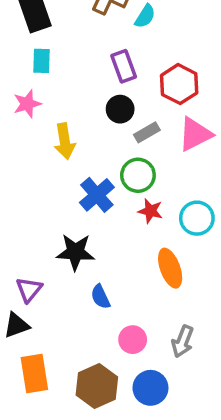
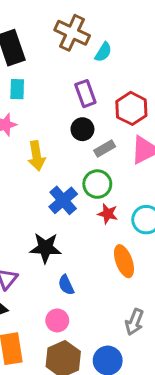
pink circle: (133, 340) -> (57, 320), moved

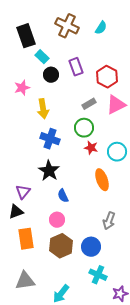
cyan semicircle: (103, 52) -> (101, 28), moved
cyan rectangle: (17, 89) -> (42, 57), moved, turned -48
black circle: (82, 129) -> (51, 75), moved
blue cross: (63, 200) -> (50, 139), moved, turned -30
black star: (45, 248) -> (49, 171), turned 30

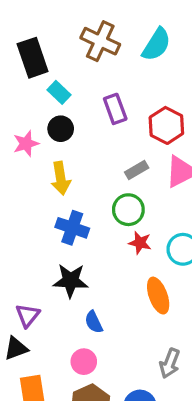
cyan semicircle: (101, 28) -> (156, 44), size x1.5
black circle: (51, 75) -> (61, 129), moved
black star: (49, 171) -> (71, 281), turned -30

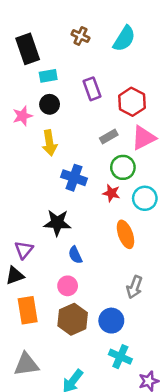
brown cross: (100, 41) -> (80, 36), size x0.6
cyan rectangle: (59, 92) -> (48, 76), turned -54
green circle: (128, 210) -> (123, 167), moved
blue cross: (72, 228) -> (74, 178), moved

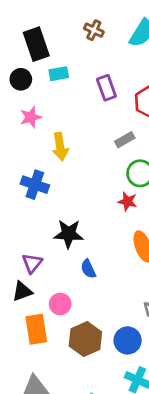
black circle: (50, 104) -> (21, 79), moved
blue cross: (74, 178) -> (35, 185), moved
pink circle: (68, 286) -> (60, 304), moved

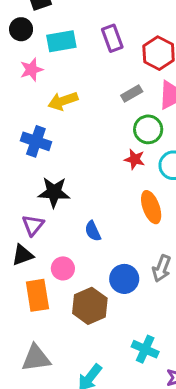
cyan rectangle: (59, 74) -> (61, 41), moved, size x1.4
yellow arrow: (60, 147) -> (63, 101), turned 80
black star: (69, 234) -> (54, 192), moved
blue circle: (128, 340) -> (124, 279), moved

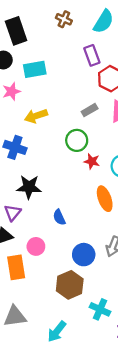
purple rectangle: (112, 38) -> (92, 55), moved
green circle: (148, 129) -> (77, 140), moved
brown hexagon: (90, 306) -> (70, 285), moved

